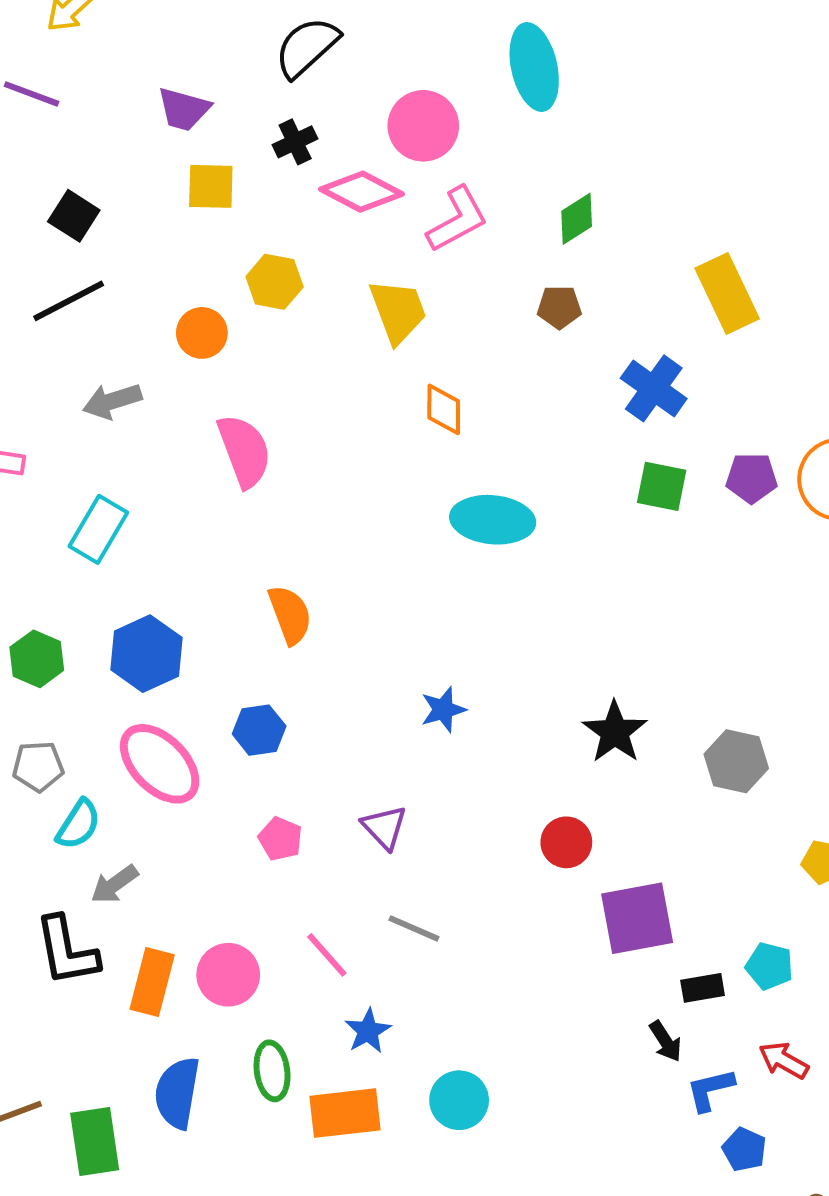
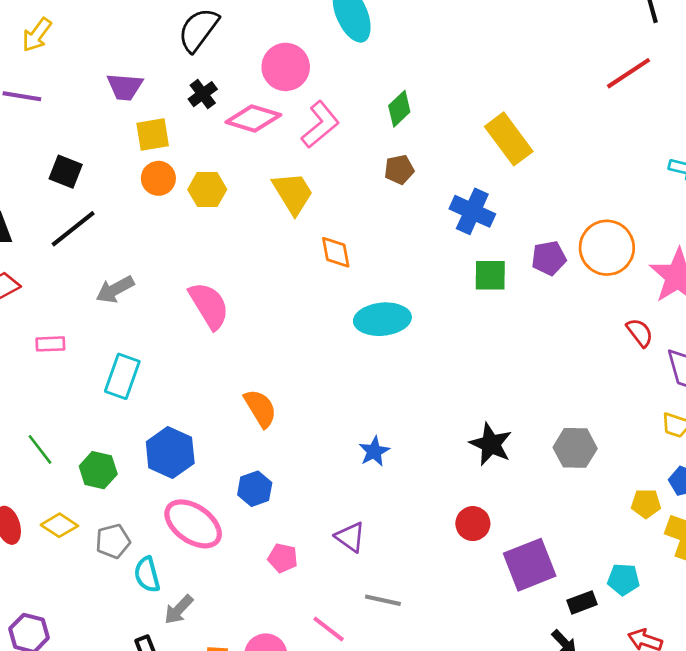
orange circle: (202, 333) -> (158, 178), moved
cyan semicircle: (78, 824) -> (147, 575), turned 144

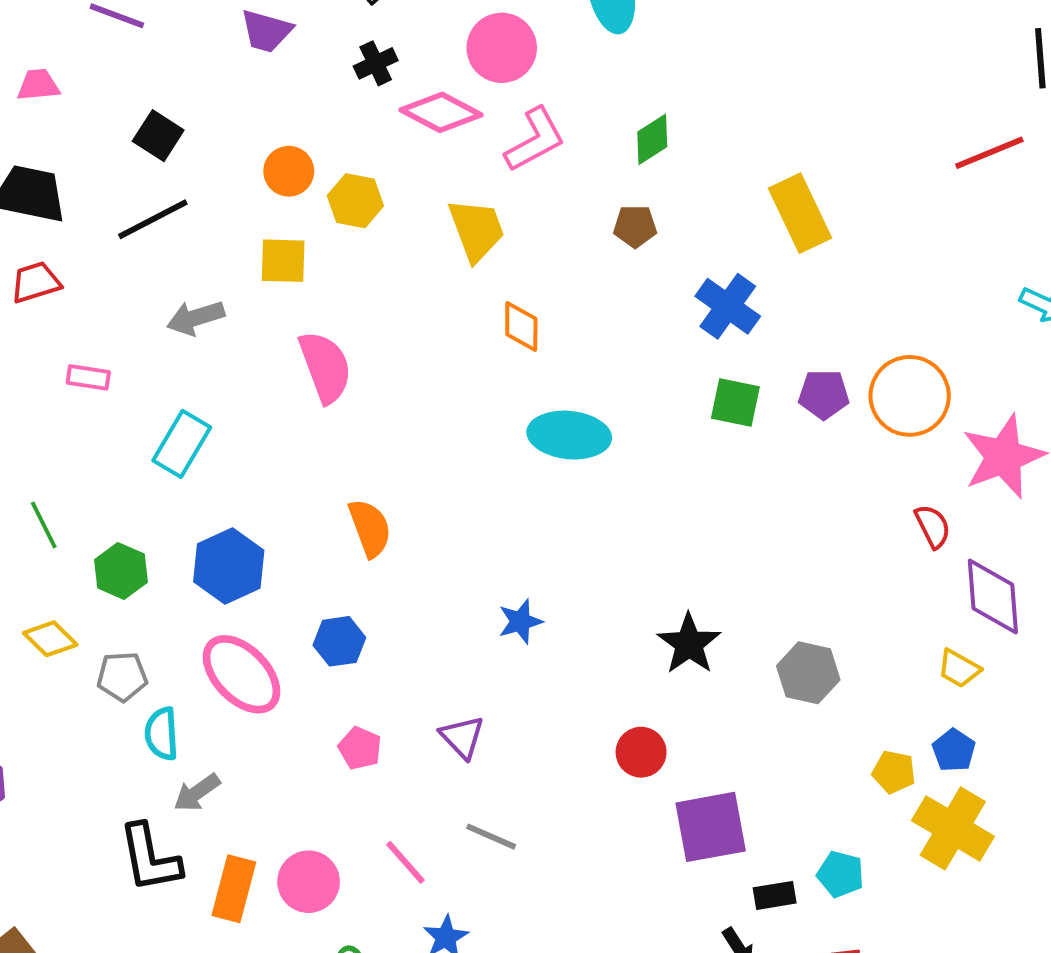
yellow square: (153, 134) -> (283, 261), moved

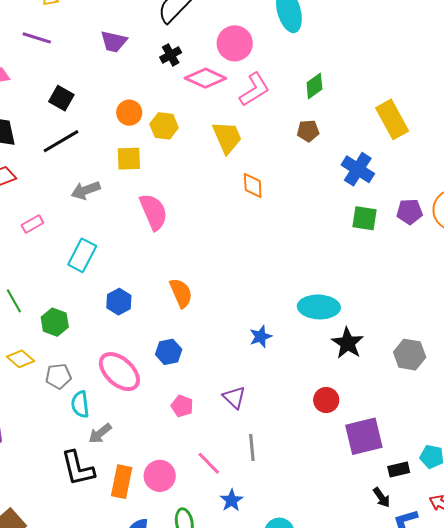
pink rectangle: (88, 377) -> (32, 224), turned -35
cyan ellipse: (569, 435) -> (319, 307), moved
blue hexagon: (229, 566) -> (119, 302), moved, size x0.7
gray line: (491, 837) -> (252, 447), turned 64

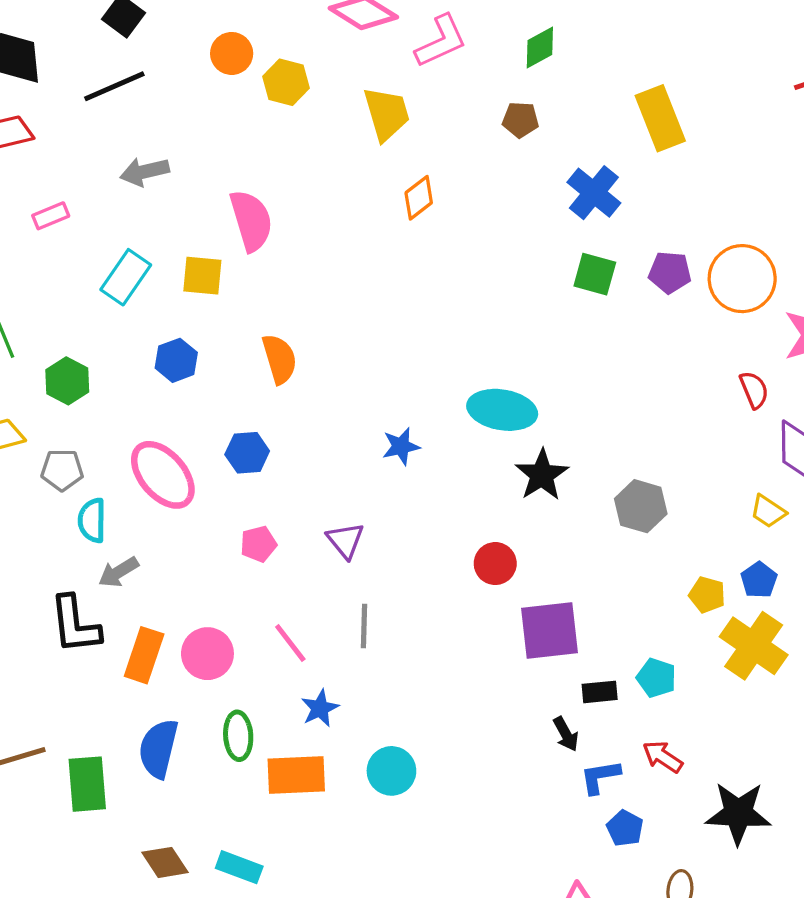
yellow square: (129, 159) -> (202, 276), moved
orange diamond: (253, 185) -> (419, 198), turned 48
pink pentagon: (182, 406) -> (258, 544), turned 30

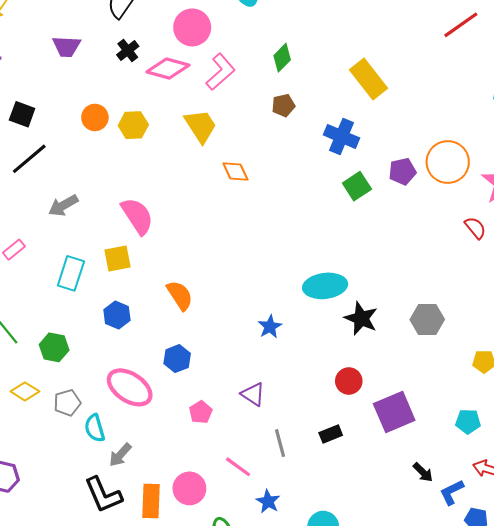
orange diamond: (419, 198) -> (235, 172), turned -60
green square: (595, 274) -> (357, 186), turned -32
black rectangle: (600, 692) -> (331, 434), moved

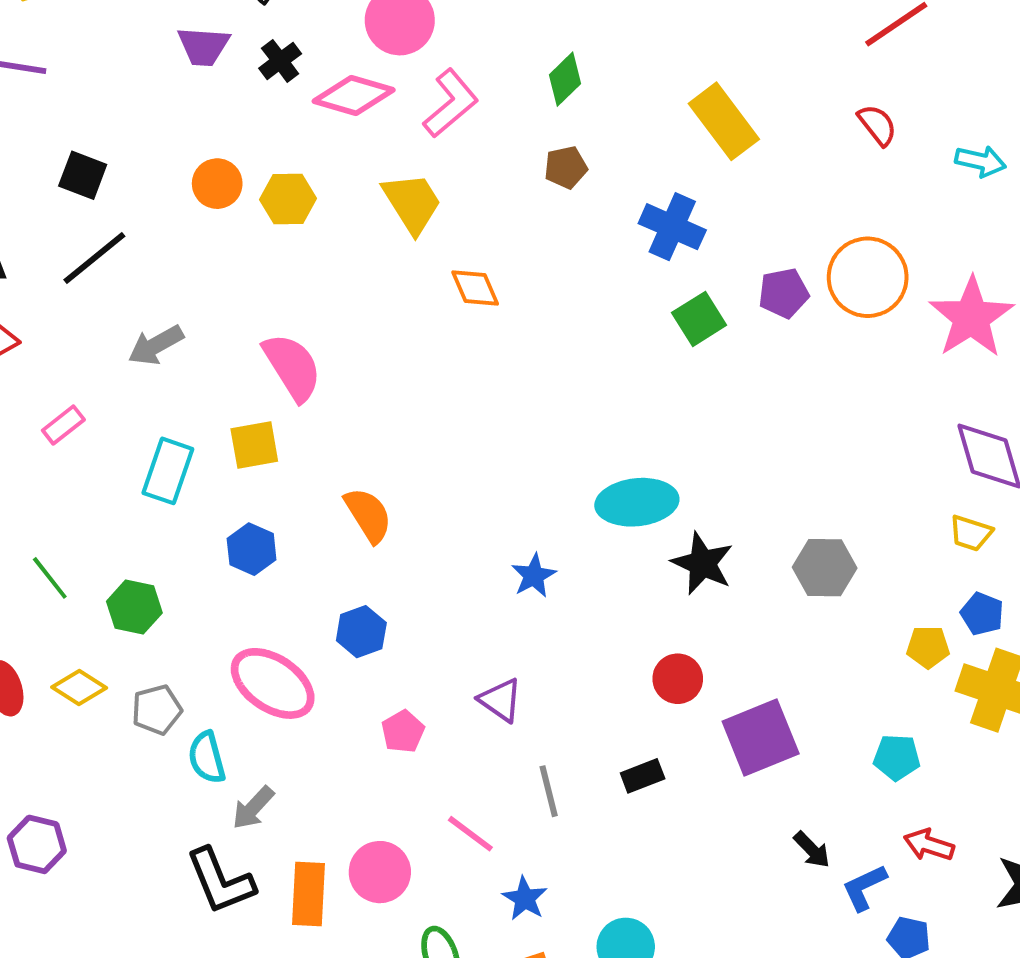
purple trapezoid: (67, 46) -> (204, 46), moved
red semicircle: (475, 228) -> (877, 125), moved

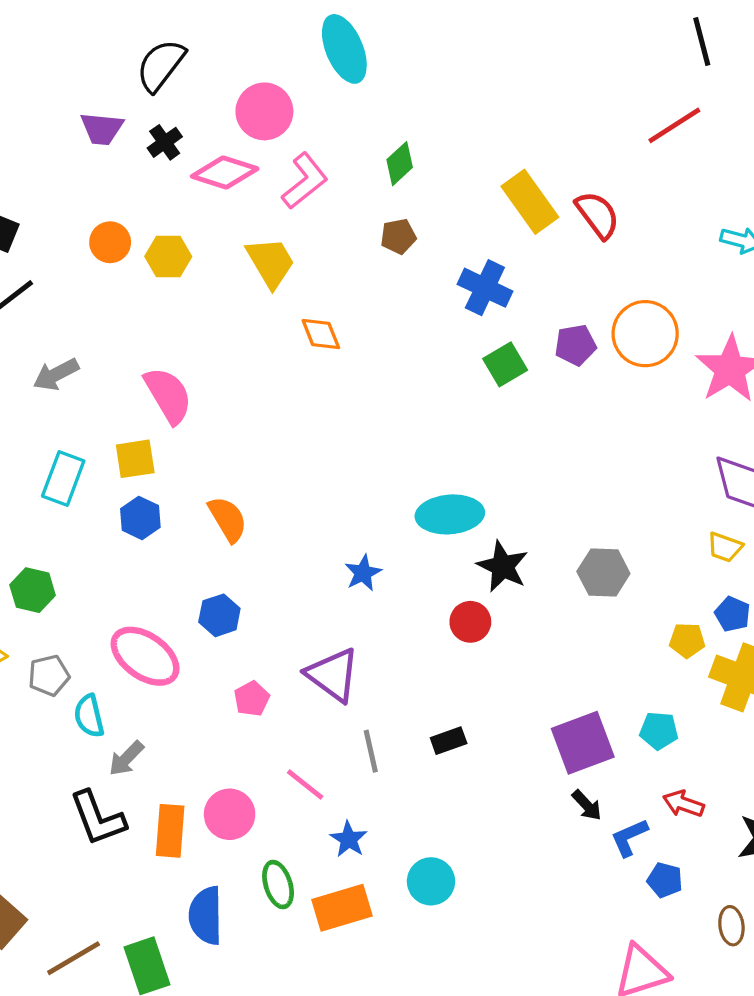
red semicircle: (877, 125) -> (598, 215), moved, size x1.4
blue hexagon: (252, 549) -> (140, 518), moved
red circle: (678, 679) -> (470, 622), moved
purple triangle: (500, 700) -> (333, 675), size x1.5
purple square: (761, 737) -> (583, 743), moved

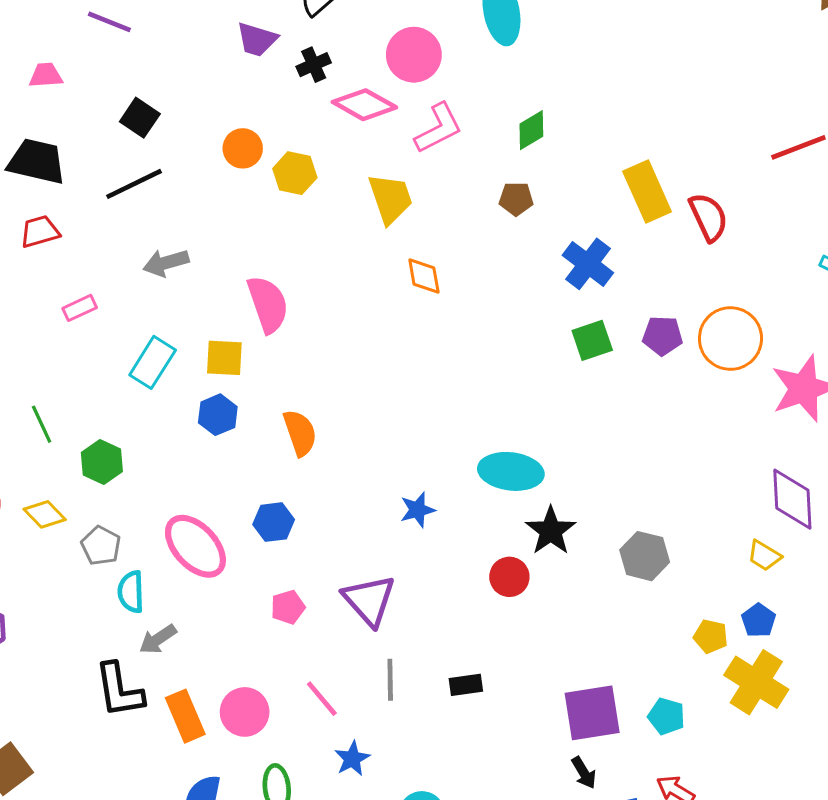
gray pentagon: (49, 675) -> (101, 546), turned 30
orange rectangle: (170, 831) -> (185, 716), turned -39

